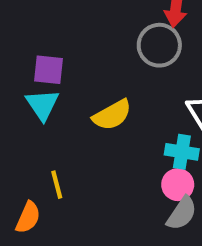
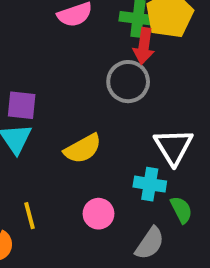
pink circle: (178, 185) -> (99, 214), moved

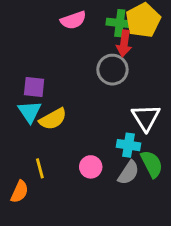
yellow semicircle: (83, 149) -> (53, 119), moved
green semicircle: (181, 210) -> (152, 164), size x1.4
gray semicircle: (150, 243) -> (128, 173), moved

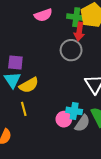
cyan cross: (128, 145) -> (74, 111), moved
pink circle: (91, 167) -> (64, 119), moved
yellow line: (40, 168) -> (24, 109), moved

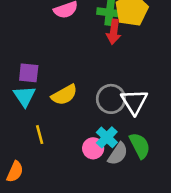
gray circle: (71, 50) -> (111, 99), moved
yellow semicircle: (29, 85) -> (64, 95), moved
cyan cross: (74, 111) -> (107, 137), turned 35

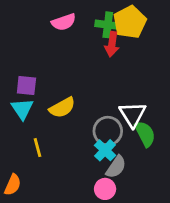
gray circle: (111, 99) -> (108, 131), moved
green semicircle: (140, 146) -> (145, 134), moved
pink circle: (93, 148) -> (105, 189), moved

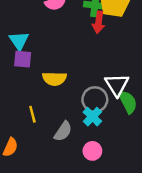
yellow semicircle: (62, 108) -> (54, 79), turned 30
cyan triangle: (22, 109) -> (19, 41), moved
gray semicircle: (116, 167) -> (63, 131), moved

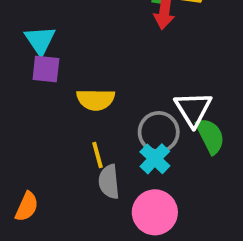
yellow line: (32, 114) -> (97, 155), moved
gray semicircle: (63, 131) -> (109, 182), turned 140
pink circle: (92, 151) -> (155, 212), size x1.5

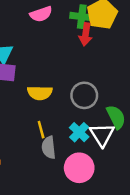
white triangle: (193, 109) -> (102, 135), moved
gray circle: (159, 132) -> (84, 95), moved

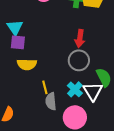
red arrow: (86, 34) -> (80, 38), moved
yellow semicircle: (40, 93) -> (27, 64), moved

